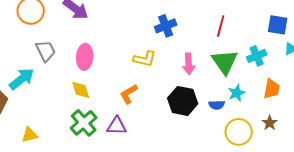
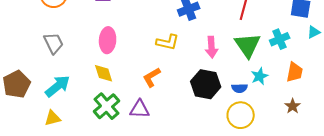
gray trapezoid: (46, 51) -> (54, 43), moved
cyan arrow: (22, 79) -> (58, 86), moved
yellow circle: (239, 132) -> (241, 115), moved

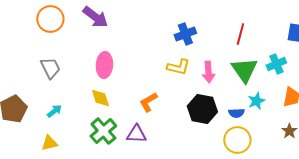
yellow L-shape: (168, 42) -> (178, 67), moved
cyan arrow: (58, 86) -> (54, 111), size x0.6

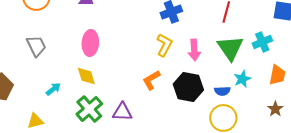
yellow L-shape: (178, 67) -> (164, 45), turned -75
orange L-shape: (148, 102) -> (151, 80), moved
cyan arrow: (54, 111) -> (53, 89), moved

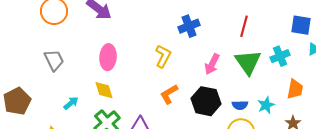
yellow L-shape: (164, 45) -> (163, 56), moved
pink arrow: (194, 50) -> (212, 64), turned 30
cyan star: (242, 79) -> (266, 105), moved

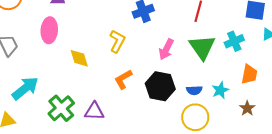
pink ellipse: (108, 57) -> (49, 30), moved
yellow diamond: (104, 90) -> (79, 58), moved
cyan arrow: (71, 103) -> (25, 88), size x1.8

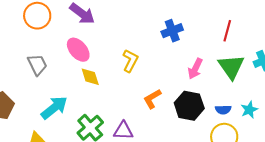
pink ellipse: (49, 30) -> (78, 50), turned -45
yellow L-shape: (117, 41) -> (130, 61), moved
yellow diamond: (79, 58) -> (90, 77), moved

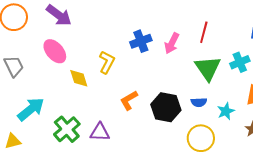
blue cross: (172, 31) -> (141, 41), moved
pink arrow: (195, 69) -> (172, 43), moved
yellow diamond: (90, 77) -> (79, 78), moved
blue semicircle: (223, 110) -> (199, 102), moved

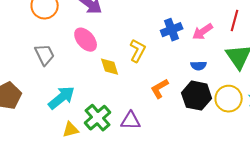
pink arrow: (172, 43) -> (203, 32), turned 30
blue semicircle: (199, 102) -> (199, 66), moved
yellow circle: (201, 138) -> (229, 99), moved
yellow triangle: (13, 141) -> (71, 130), moved

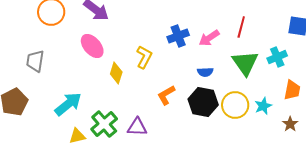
gray trapezoid: (45, 55) -> (35, 61), moved, turned -145
yellow diamond: (110, 67) -> (116, 73), turned 35

